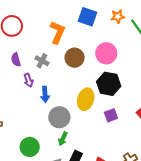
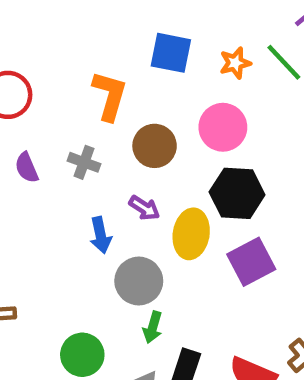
orange star: (118, 16) -> (235, 63), moved
purple arrow: (29, 80) -> (144, 208), moved, turned -32
purple square: (111, 115) -> (251, 262), size x1.5

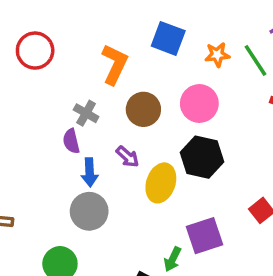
purple semicircle: (27, 168) -> (71, 141), moved
purple square: (251, 262) -> (204, 236), moved
gray circle: (139, 281) -> (89, 211), moved
green arrow: (153, 327) -> (173, 259), moved

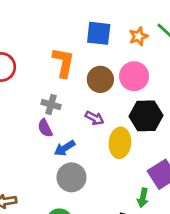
brown circle: (143, 109) -> (100, 79), moved
purple arrow: (127, 157) -> (94, 118), moved
blue arrow: (90, 172) -> (65, 148), turned 75

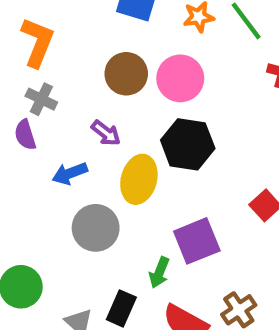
orange L-shape: (63, 62) -> (38, 42), moved
blue arrow: (65, 148) -> (70, 173), moved
gray circle: (72, 177) -> (96, 228), moved

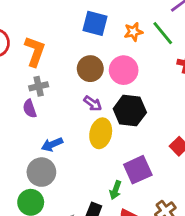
gray cross: (41, 99) -> (39, 86), turned -36
purple arrow: (106, 133) -> (93, 103), moved
blue arrow: (70, 173) -> (52, 144), moved
gray circle: (96, 228) -> (41, 172), moved

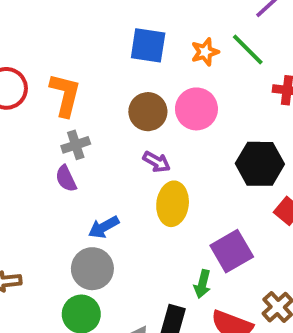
black hexagon: (130, 111) -> (260, 164), moved

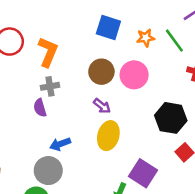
purple square: (232, 251) -> (143, 173), turned -36

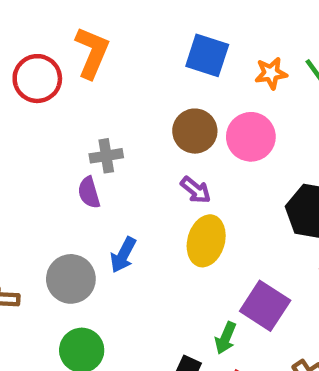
orange L-shape: (48, 52) -> (92, 52), moved
blue arrow: (60, 144) -> (123, 255), turned -42
gray circle: (48, 171) -> (71, 279), moved

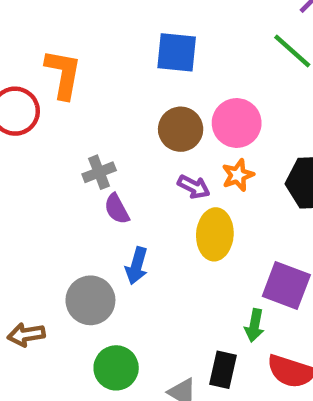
orange star: (271, 73) -> (238, 175), moved
purple semicircle: (89, 193) -> (117, 209), moved

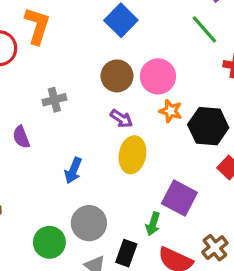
blue square: (177, 52) -> (121, 20), turned 32
orange star: (238, 175) -> (171, 111), moved, turned 30
purple semicircle: (117, 209) -> (21, 137), moved
gray circle: (90, 300) -> (89, 223), moved

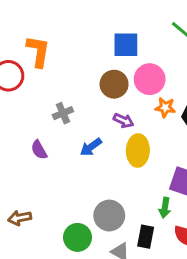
blue square: (121, 20) -> (126, 45), moved, turned -36
blue arrow: (73, 170) -> (91, 147), moved, turned 40

